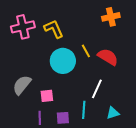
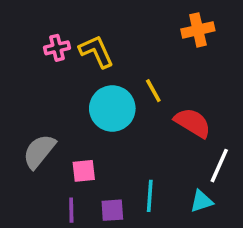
pink cross: (23, 27) -> (57, 48), moved, size x0.6
red semicircle: (108, 57) -> (193, 123), moved
white line: (97, 89) -> (219, 166), moved

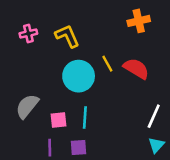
pink cross: (57, 48) -> (28, 33), moved
red semicircle: (193, 123) -> (136, 69), moved
cyan line: (150, 196) -> (85, 117), moved
cyan triangle: (202, 201) -> (156, 145), moved, turned -30

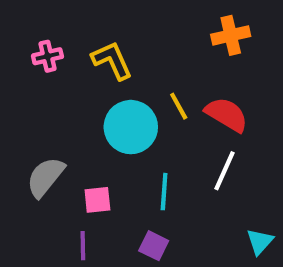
white line: (154, 116) -> (224, 171), moved
cyan line: (85, 117) -> (164, 192), moved
purple square: (79, 148) -> (154, 246), moved, turned 30

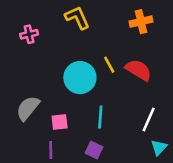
yellow L-shape: (112, 60) -> (77, 18), moved
white line: (224, 171) -> (149, 120), moved

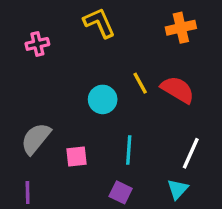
cyan circle: (80, 78) -> (103, 99), size x0.7
cyan triangle: (159, 148) -> (178, 189), moved
purple line: (51, 150) -> (28, 192), moved

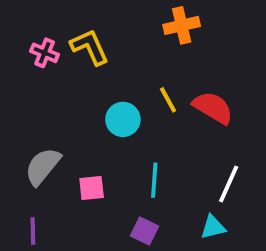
yellow L-shape: (99, 23) -> (90, 47), moved
orange cross: (181, 28) -> (182, 25), moved
pink cross: (37, 44) -> (45, 53), turned 35
cyan triangle: (178, 189) -> (213, 227), turned 35

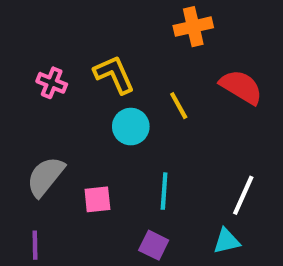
yellow L-shape: (90, 47) -> (114, 74), moved
pink cross: (45, 53) -> (52, 83), moved
red semicircle: (213, 108) -> (241, 87), moved

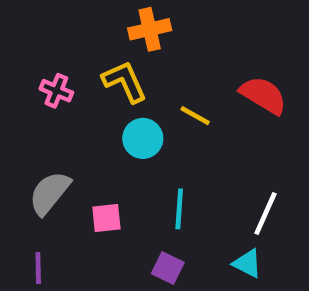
orange cross: (193, 27) -> (150, 29), moved
yellow line: (179, 106) -> (195, 116), turned -32
cyan triangle: (227, 241) -> (247, 263), turned 40

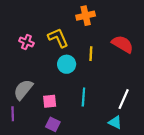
orange cross: (150, 29) -> (86, 16), moved
yellow line: (195, 116) -> (91, 54), turned 64
purple line: (38, 268) -> (13, 114), moved
purple square: (168, 268) -> (53, 124), moved

